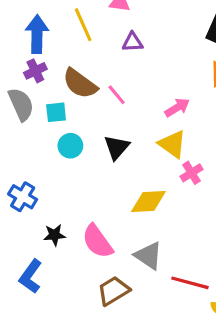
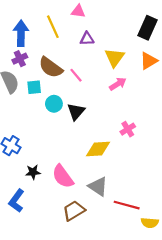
yellow triangle: (172, 144) -> (115, 58), moved, turned 30
cyan circle: (70, 146) -> (54, 104), moved

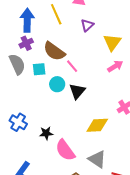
purple triangle: (87, 39) -> (87, 25), turned -40
pink line: (76, 75) -> (72, 66), moved
black star: (33, 172) -> (46, 133), moved

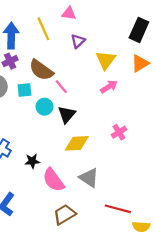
yellow diamond: (97, 125) -> (77, 143), moved
gray triangle: (97, 159) -> (89, 178), moved

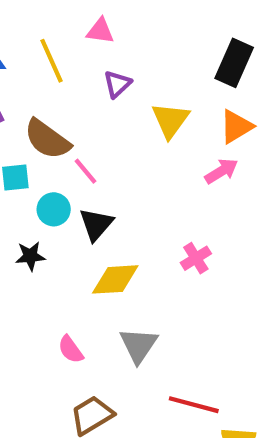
pink arrow: (109, 87) -> (221, 171), moved
black star: (32, 161) -> (30, 256), moved
gray triangle: (89, 178) -> (139, 345), turned 30
pink semicircle: (53, 180) -> (71, 349), size x0.6

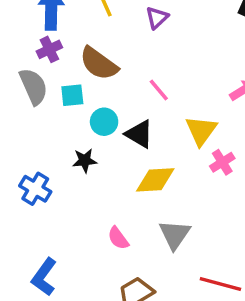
yellow triangle: (170, 120) -> (201, 131), moved
pink line: (85, 171) -> (159, 90), moved
black triangle: (96, 224) -> (139, 134), turned -40

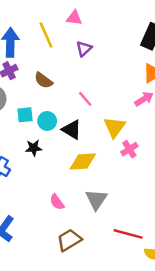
brown semicircle: (99, 64) -> (43, 80), size x0.7
cyan square: (72, 95) -> (25, 115), moved

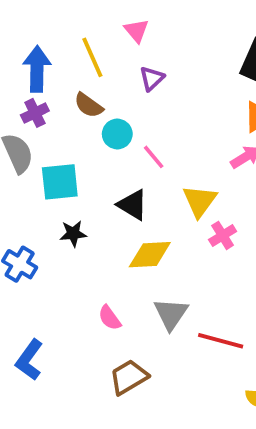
pink triangle: (74, 18) -> (136, 31), turned 42
brown semicircle: (43, 80) -> (89, 105), moved
cyan square: (25, 115) -> (60, 182), size x1.5
cyan circle: (47, 121) -> (117, 134), moved
red line: (128, 234) -> (221, 341), moved

